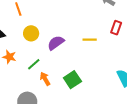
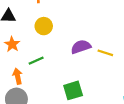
purple semicircle: (56, 43) -> (81, 47), moved
orange arrow: (45, 79) -> (18, 76), moved

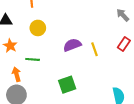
yellow line: (105, 53) -> (94, 49), turned 56
green line: (36, 61) -> (33, 59), turned 32

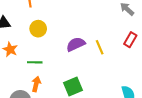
orange arrow: (17, 74) -> (36, 84), moved, turned 32

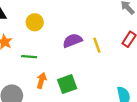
orange arrow: (36, 84) -> (42, 81), moved

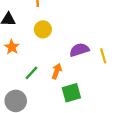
green line: (29, 57) -> (31, 73), moved, turned -56
orange arrow: (42, 81) -> (57, 71), moved

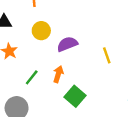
purple semicircle: (79, 50) -> (67, 44), moved
green square: (71, 93) -> (75, 96), turned -30

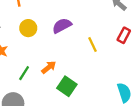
purple semicircle: (67, 44) -> (62, 26), moved
orange arrow: (58, 74) -> (49, 67), turned 40

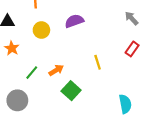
purple semicircle: (62, 26) -> (74, 21), moved
yellow line: (92, 44) -> (98, 62), moved

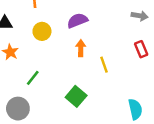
gray arrow: (132, 18) -> (140, 16), turned 144
red rectangle: (132, 49) -> (141, 49), turned -56
orange arrow: (56, 70) -> (81, 48), moved, turned -56

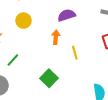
purple semicircle: (77, 21) -> (67, 15), moved

